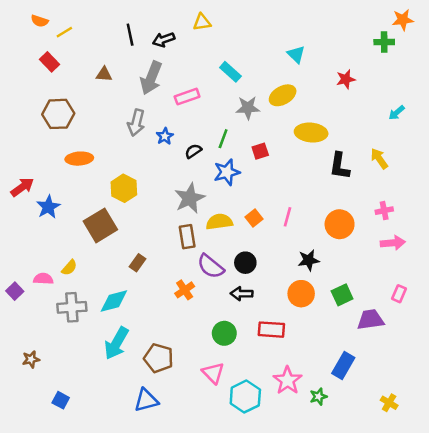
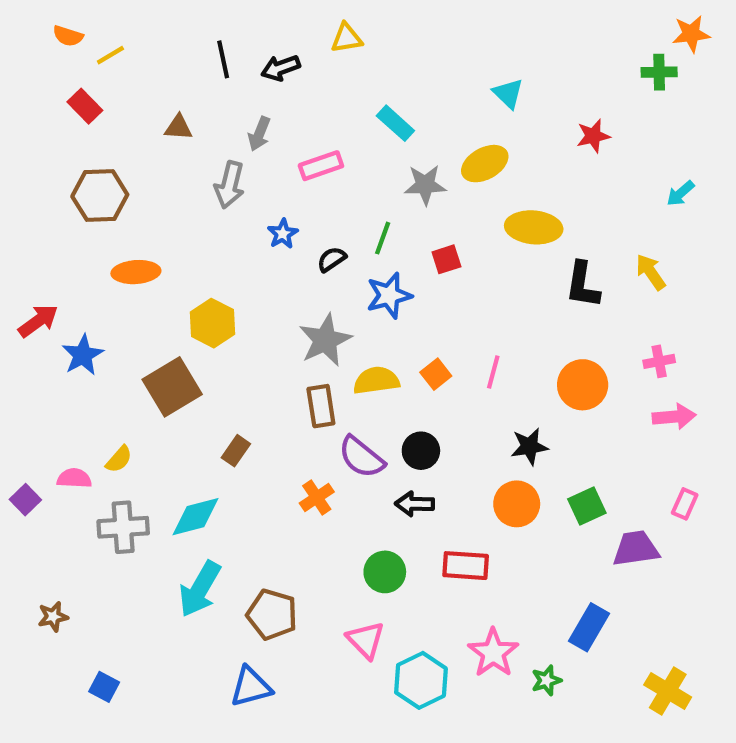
gray arrow: (151, 78) -> (259, 134), size x0.6
gray arrow: (136, 123) -> (230, 185), moved
yellow cross: (389, 403) -> (668, 691), size x1.5

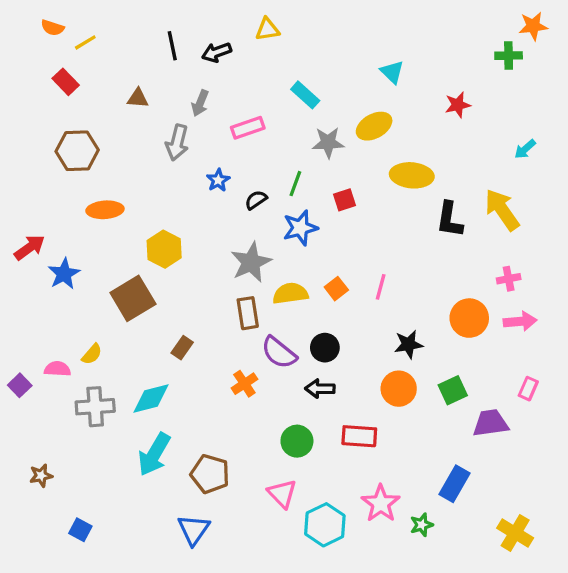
yellow arrow: (651, 272) -> (502, 210), size x1.5
orange circle: (583, 385) -> (469, 318), moved
blue triangle: (251, 687) -> (194, 530), turned -40

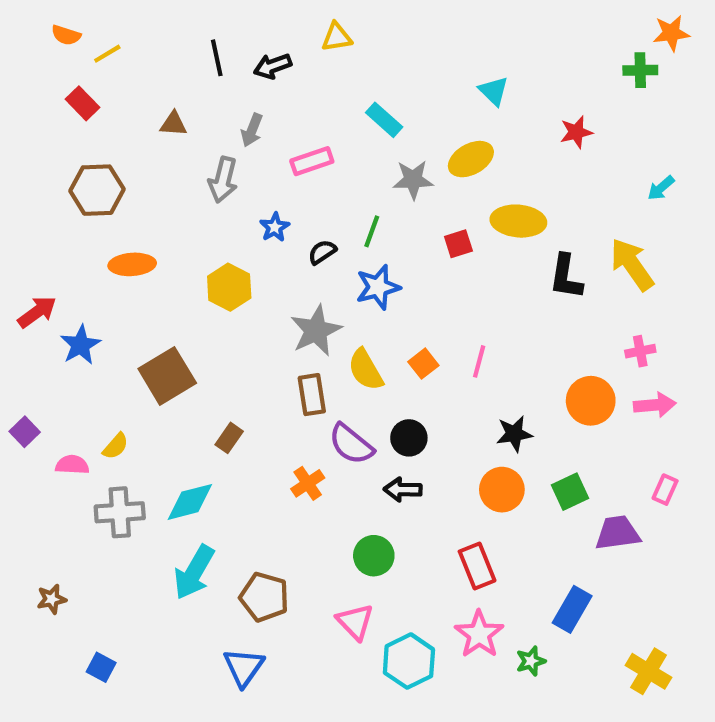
red square: (345, 200) -> (458, 244), moved
yellow hexagon: (164, 249) -> (229, 287), moved
yellow semicircle: (290, 293) -> (366, 370), turned -112
purple square: (20, 385) -> (25, 432), moved
red rectangle: (359, 436) -> (477, 566), moved, turned 64

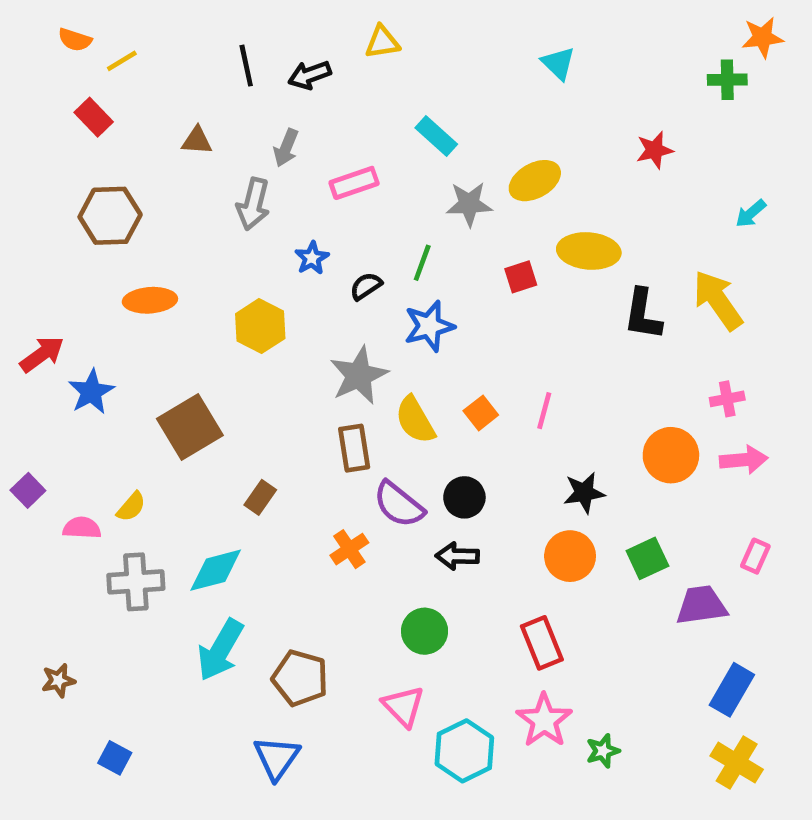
cyan triangle: (494, 91) -> (558, 63), moved
blue rectangle: (572, 609) -> (732, 690), moved

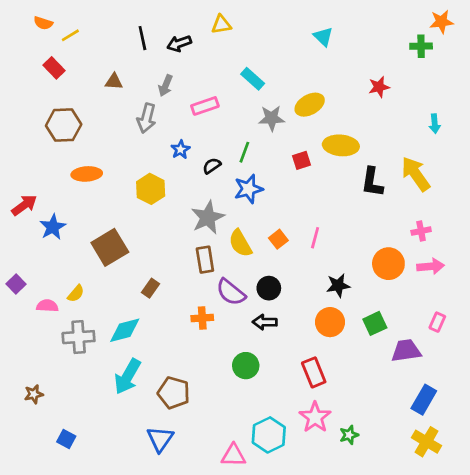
cyan arrow: (751, 213) -> (435, 124), turned -54
orange cross: (349, 549) -> (202, 318), turned 30
pink triangle: (403, 706) -> (233, 455), moved, turned -45

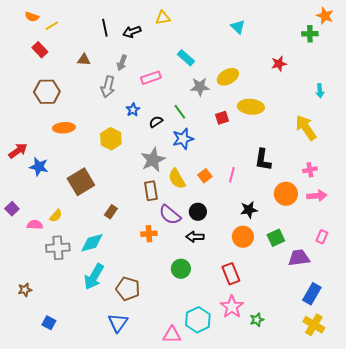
orange star: (441, 22) -> (325, 16), turned 30
green line: (244, 152) -> (180, 112), turned -56
black L-shape: (372, 182) -> (263, 160), moved
blue star: (53, 227) -> (39, 167), turned -30

